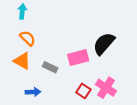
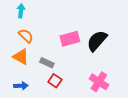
pink rectangle: (78, 58) -> (70, 39), moved
red square: (83, 91) -> (55, 81), moved
blue arrow: (33, 92) -> (21, 86), moved

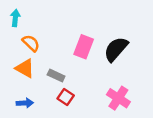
cyan arrow: (21, 11) -> (15, 18), moved
pink rectangle: (70, 39) -> (84, 47), turned -54

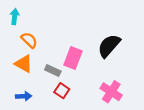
pink rectangle: (84, 47) -> (73, 58), moved

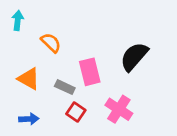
orange semicircle: (29, 40) -> (51, 43), moved
pink rectangle: (73, 58) -> (90, 72), turned -35
pink cross: (111, 92) -> (119, 109), moved

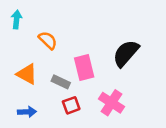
red square: (76, 112) -> (71, 105), turned 36

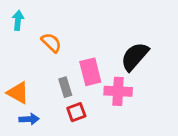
orange triangle: (27, 74) -> (18, 93), moved
gray rectangle: (61, 82) -> (65, 87), turned 48
pink cross: (111, 103) -> (118, 91), moved, turned -30

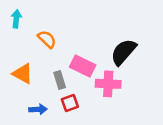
pink rectangle: (90, 72) -> (83, 66), turned -50
orange triangle: (18, 93) -> (23, 74), moved
blue arrow: (29, 119) -> (38, 109), moved

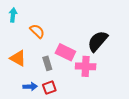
red square: (70, 103) -> (49, 88), moved

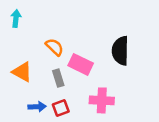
orange semicircle: (37, 31) -> (55, 47), moved
black semicircle: (98, 41) -> (120, 51), turned -40
pink cross: (86, 66) -> (102, 100), moved

